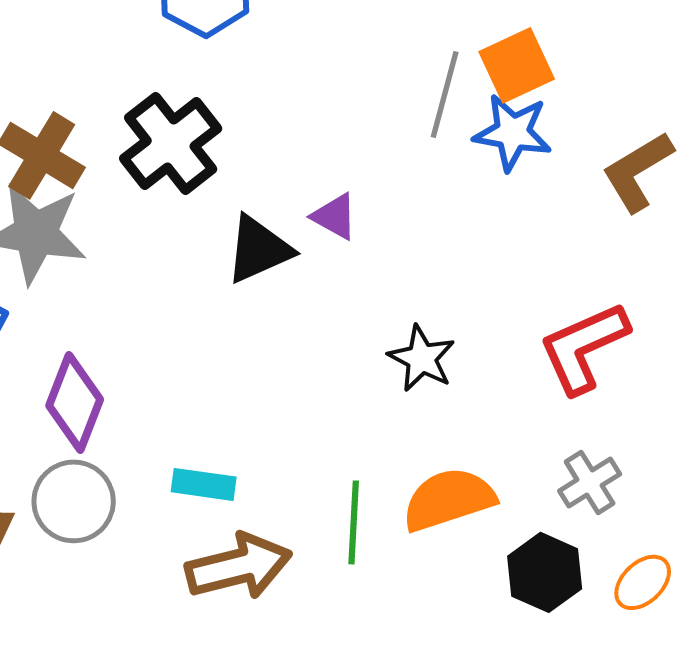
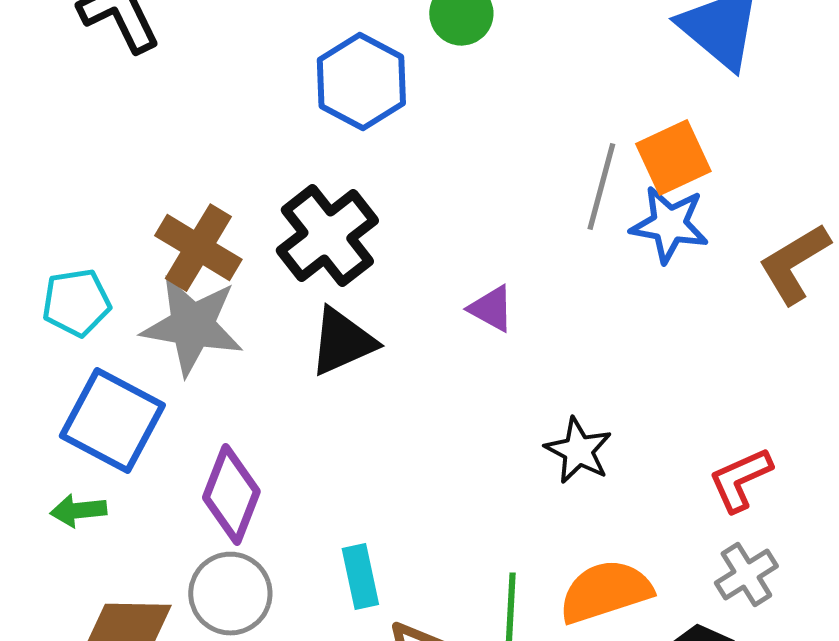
black triangle: (259, 249) -> (342, 342), moved
red L-shape: (584, 347) -> (740, 480), moved, size x0.7
cyan rectangle: (204, 484) -> (360, 577), turned 70

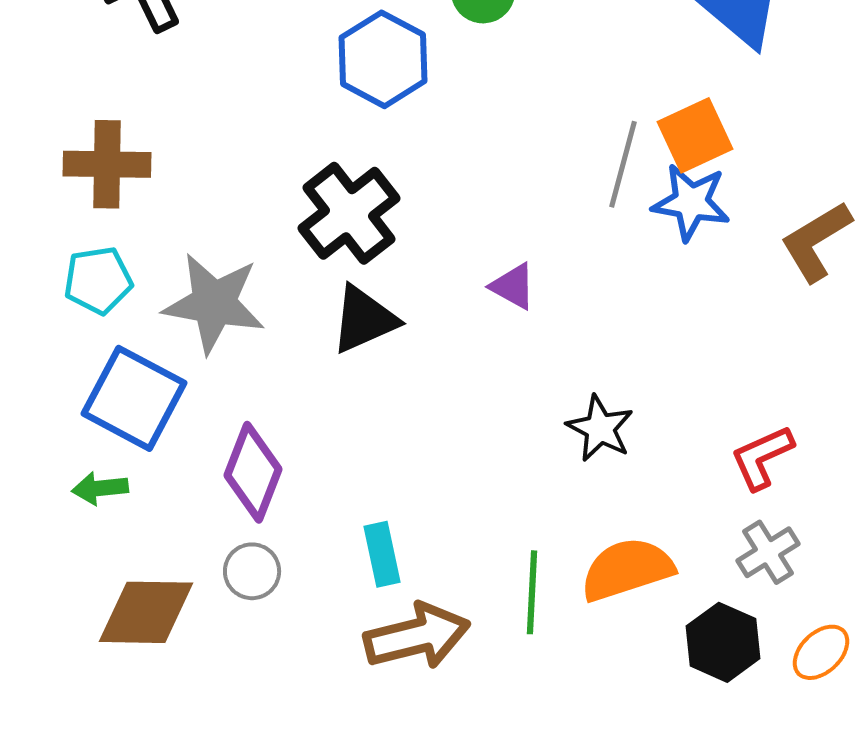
brown cross: (198, 248) -> (107, 164), moved, turned -30
gray circle: (230, 594) -> (252, 571), size x0.7

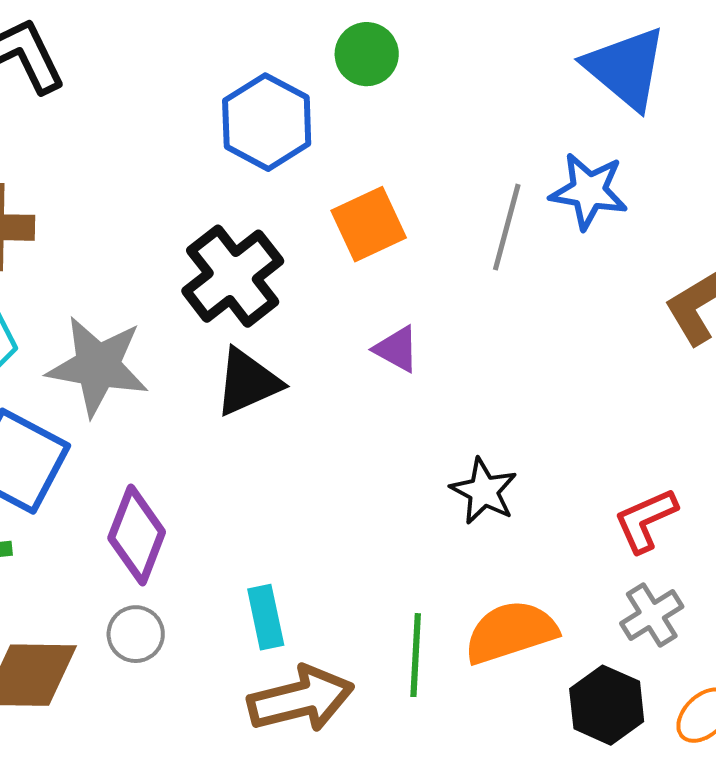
orange square: (695, 135) -> (369, 224), moved
blue star: (691, 202) -> (589, 191), moved

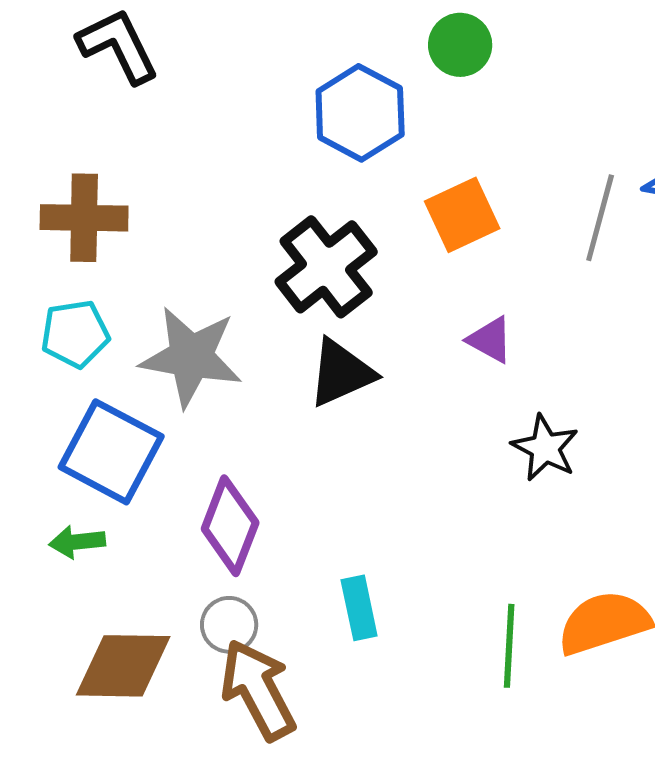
black star: (484, 491) -> (545, 448), moved
brown arrow: (301, 699) -> (258, 690), moved, turned -104

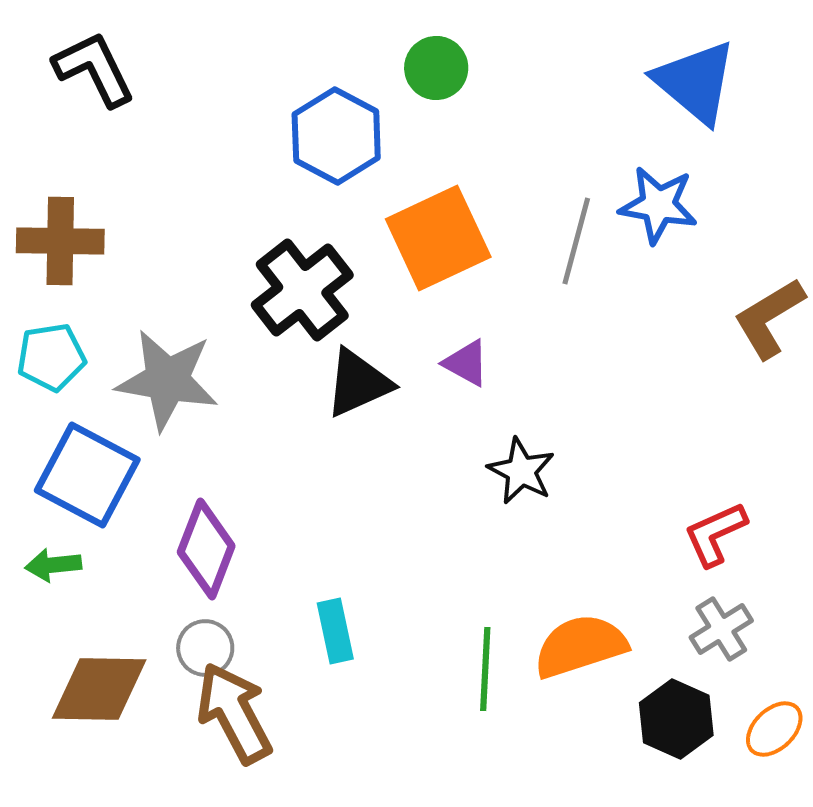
orange square: (462, 215) -> (438, 238), size x1.4
black triangle: (341, 373) -> (358, 383), moved

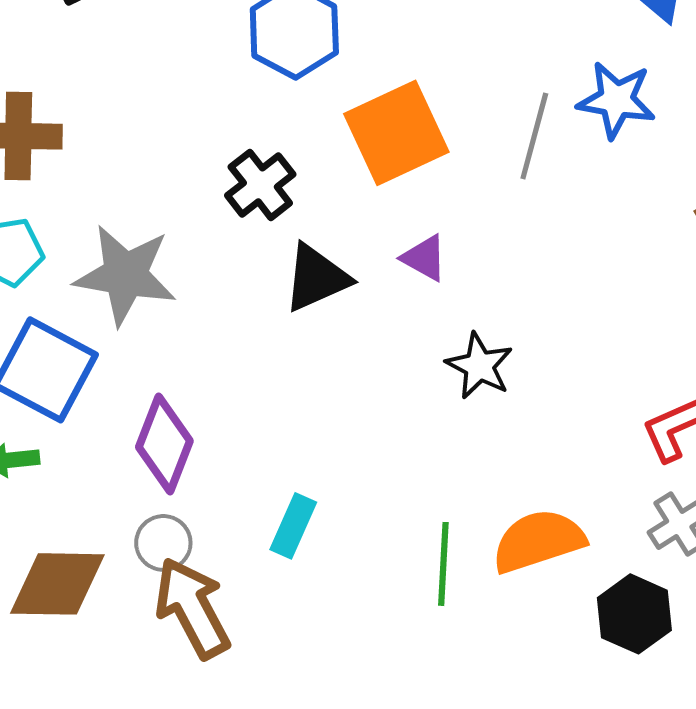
black cross: (302, 290) -> (260, 185), size x0.7
cyan rectangle: (335, 631) -> (293, 526), turned 36

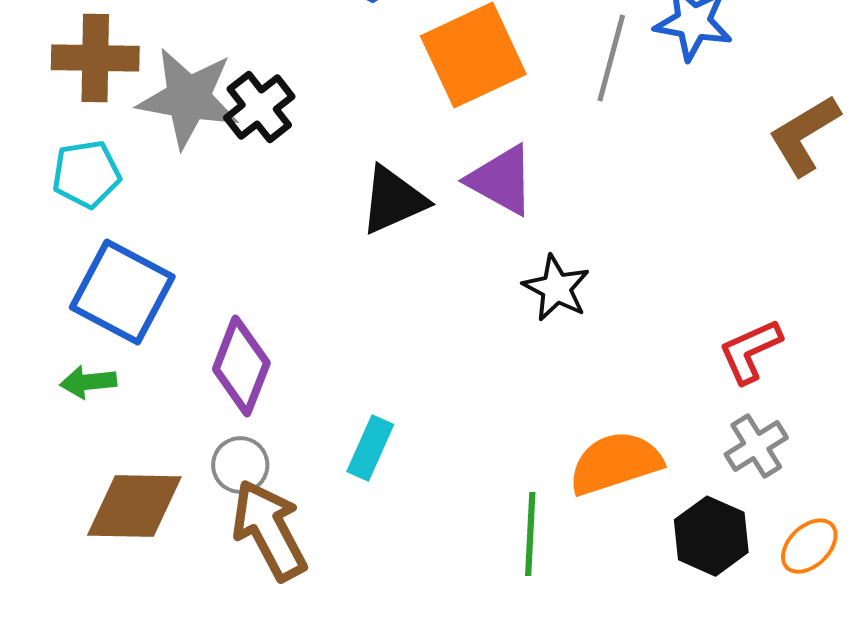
black cross: (260, 185) -> (259, 107), moved
purple triangle: (424, 258) -> (501, 180), size x1.5
gray star: (125, 275) -> (188, 98), moved
green line: (443, 564) -> (530, 534), moved

